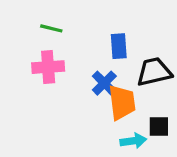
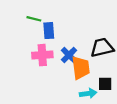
blue rectangle: (119, 46) -> (49, 31), moved
pink cross: (48, 67) -> (42, 55), moved

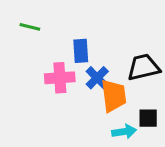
green line: (34, 19) -> (30, 27), moved
blue rectangle: (49, 31) -> (81, 51), moved

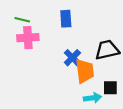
blue rectangle: (81, 51) -> (66, 19), moved
pink cross: (60, 78) -> (28, 38), moved

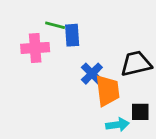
blue rectangle: (66, 19) -> (72, 35), moved
green line: (22, 20) -> (55, 25), moved

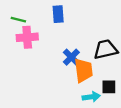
green line: (55, 25) -> (18, 20), moved
blue rectangle: (72, 35) -> (58, 14), moved

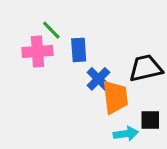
blue rectangle: (58, 14) -> (79, 50), moved
green line: (18, 20) -> (51, 30), moved, turned 32

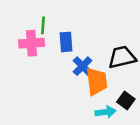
green line: (51, 30) -> (43, 25), turned 48
black square: (150, 120) -> (126, 101), turned 36

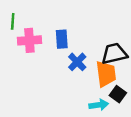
green line: (43, 25) -> (13, 21), moved
orange trapezoid: (97, 81) -> (106, 74), moved

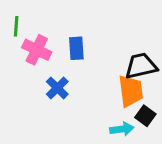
pink cross: (29, 40) -> (37, 50), turned 30
blue cross: (77, 62) -> (57, 88), moved

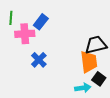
blue rectangle: (76, 48) -> (41, 22), moved, turned 42
pink cross: (37, 50) -> (25, 34), turned -30

